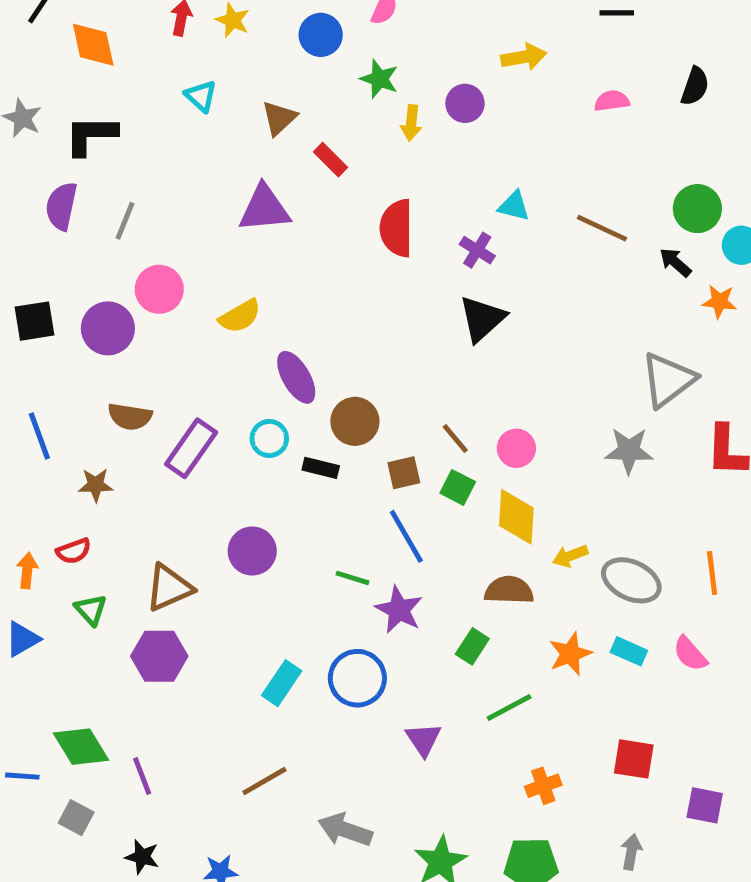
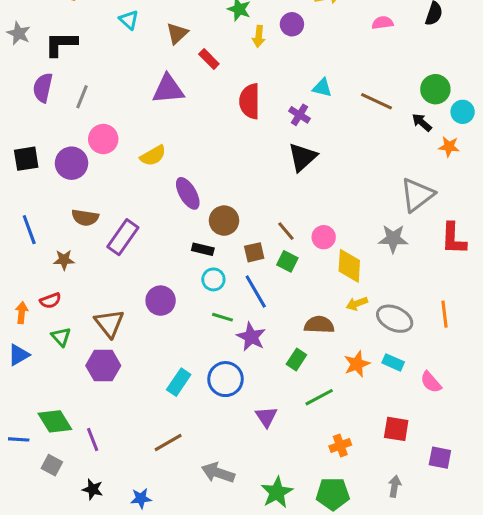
cyan circle: (269, 438) -> (213, 279), moved
yellow diamond: (516, 517) -> (349, 266), moved
brown triangle: (169, 588) -> (109, 323), turned -44
pink semicircle: (690, 654) -> (431, 382), moved

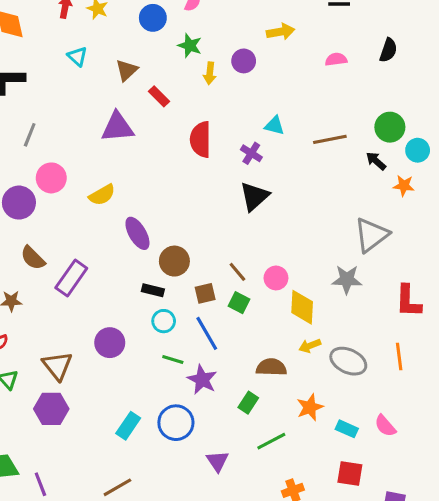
brown line: (377, 101) -> (330, 139), turned -36
brown semicircle: (85, 218) -> (33, 258), turned 36
red L-shape: (454, 239) -> (408, 301), moved
cyan rectangle: (393, 362) -> (347, 429), moved

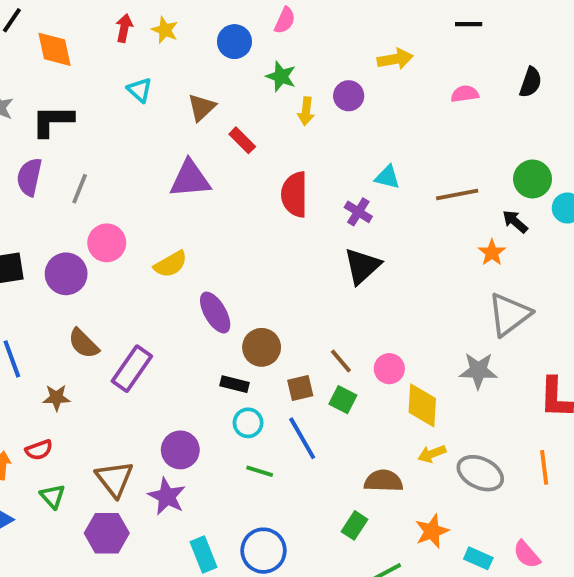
orange star: (404, 186) -> (492, 253), moved, turned 30
purple star: (202, 380) -> (167, 496), moved
cyan rectangle: (128, 426) -> (204, 554), turned -56

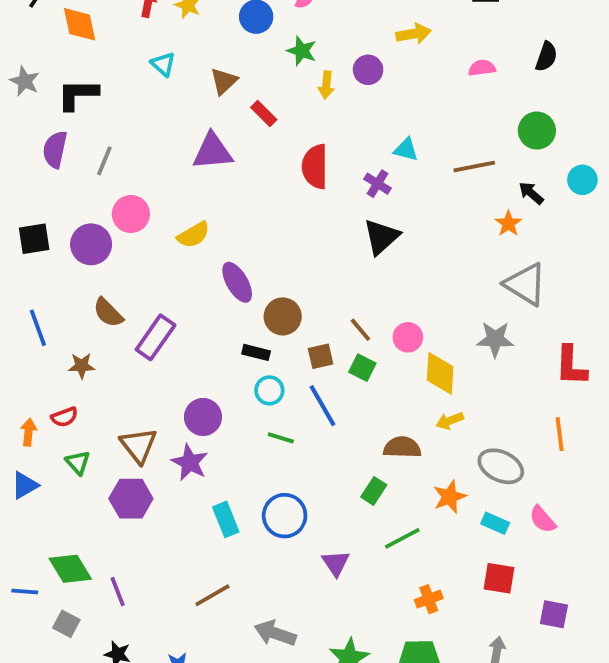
green circle: (533, 179) -> (537, 131), moved
gray triangle: (509, 314) -> (525, 284), turned -51
gray ellipse: (480, 473) -> (501, 466), moved

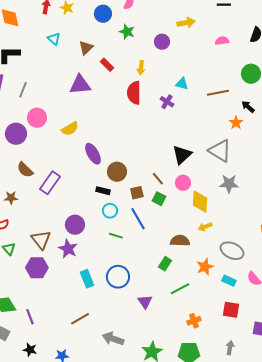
yellow arrow: (326, 85) -> (141, 68), moved
black triangle: (381, 237) -> (182, 155), moved
gray triangle: (525, 284) -> (220, 151), moved

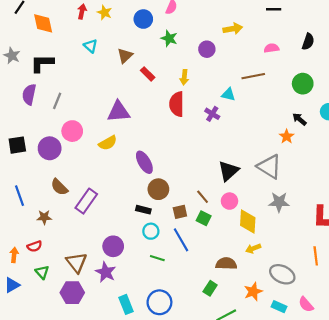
purple triangle: (80, 85) -> (119, 112), moved
brown line: (218, 93) -> (253, 76), moved
purple ellipse: (93, 154) -> (144, 162), moved

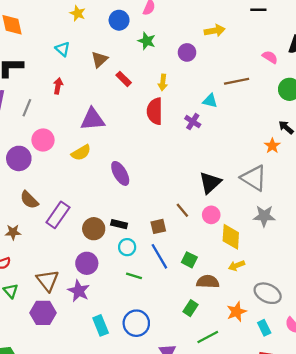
red arrow: (82, 11) -> (58, 86), moved
pink semicircle: (271, 48) -> (270, 57), moved, turned 40
brown circle: (158, 189) -> (94, 229), moved
green square: (204, 218) -> (189, 260), moved
cyan rectangle: (279, 307) -> (264, 328), turned 40

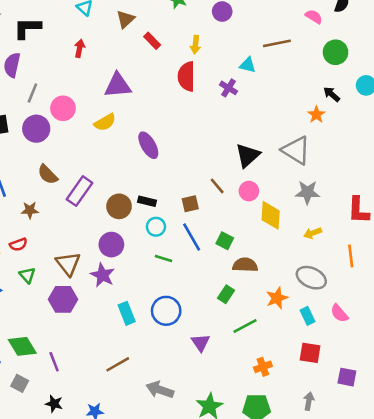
gray line: (27, 108) -> (32, 93), moved
yellow arrow: (237, 266) -> (313, 233), moved

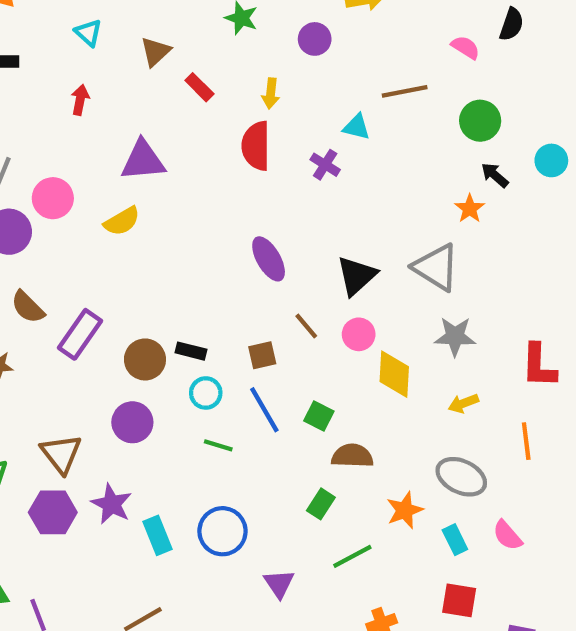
green circle: (336, 52) -> (480, 121), moved
purple ellipse: (148, 145) -> (269, 259), moved
purple star: (102, 275) -> (111, 504), moved

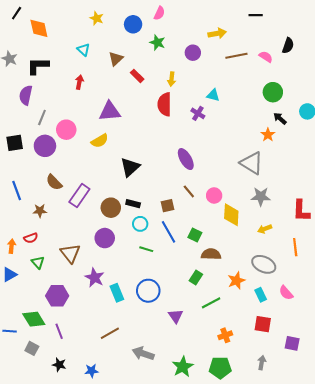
brown line: (405, 91) -> (236, 56), moved
purple ellipse: (269, 259) -> (186, 159), moved
black triangle: (357, 276) -> (130, 167), moved
purple hexagon: (53, 512) -> (57, 296), moved

